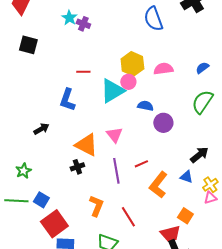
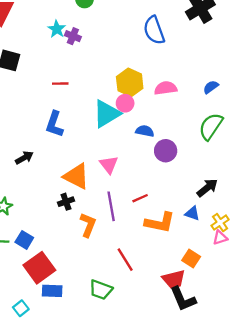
red line: (83, 72) -> (60, 84), moved
orange L-shape: (158, 185) -> (160, 223), turned -116
orange L-shape: (96, 206) -> (88, 225), moved

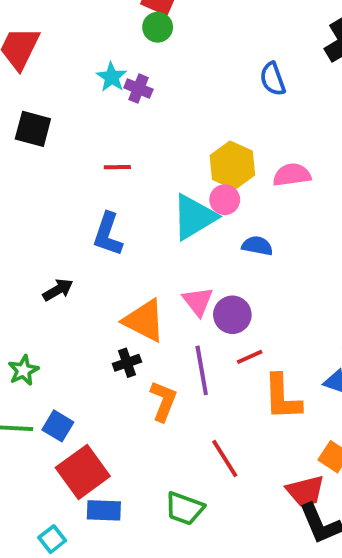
blue semicircle: (154, 30) -> (273, 79), size x0.7
purple circle: (166, 151) -> (232, 315), moved
orange L-shape: (160, 223) -> (282, 397), turned 76

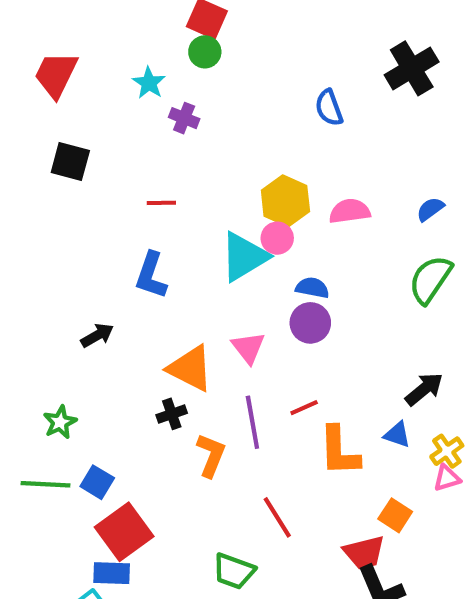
cyan star: (112, 77) -> (149, 83), moved
purple circle: (232, 315) -> (310, 323), moved
blue rectangle: (104, 510) -> (112, 573), moved

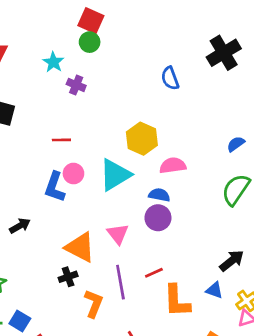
pink semicircle: (350, 211) -> (173, 165), moved
pink circle: (277, 238) -> (73, 173), moved

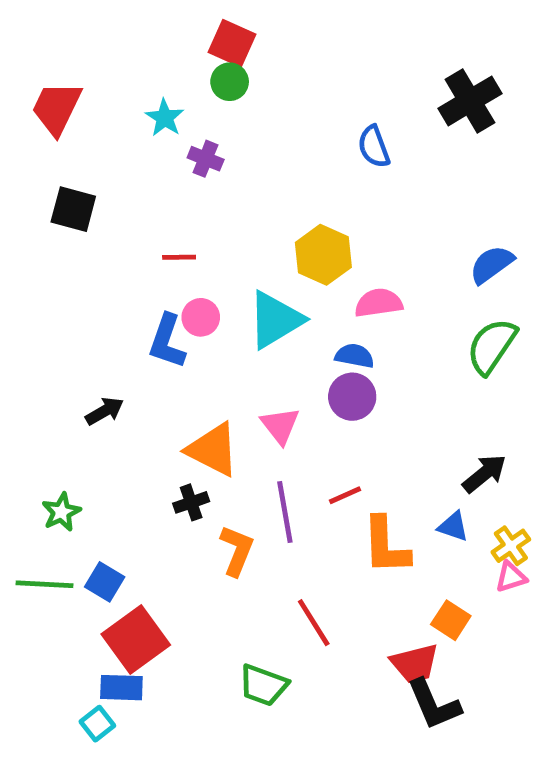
blue semicircle: (236, 144) -> (492, 264), size x1.4

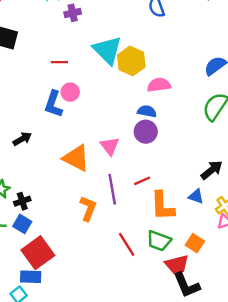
purple cross: (206, 159) -> (73, 13), turned -35
cyan triangle: (275, 320) -> (107, 50), moved, turned -44
black cross: (191, 502) -> (22, 201), moved
green trapezoid: (263, 685) -> (159, 241), moved

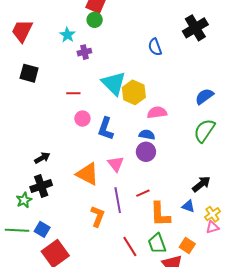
blue L-shape: (53, 104) -> (106, 129), moved
black cross: (22, 201) -> (41, 186), moved, size x1.5
green trapezoid: (159, 241) -> (157, 243), turned 50

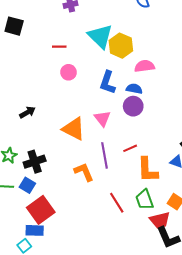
blue L-shape: (106, 129) -> (108, 83), moved
black cross: (41, 186) -> (35, 162), moved
orange L-shape: (98, 216) -> (84, 172), turned -45

